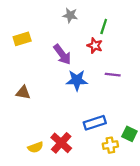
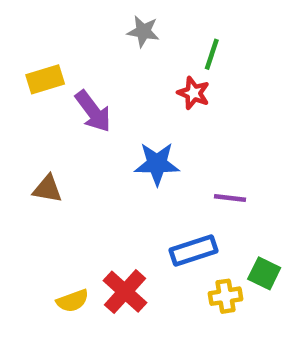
purple arrow: (62, 54) -> (93, 111), moved
purple line: (113, 75) -> (230, 198), moved

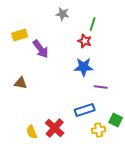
blue star: (157, 164) -> (84, 67), moved
yellow semicircle: (73, 301) -> (32, 132), turned 88

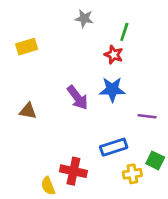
purple arrow: (41, 49) -> (77, 97), moved
purple line: (101, 87) -> (147, 116), moved
red cross: (55, 128) -> (73, 171), turned -30
yellow semicircle: (32, 132) -> (48, 186), moved

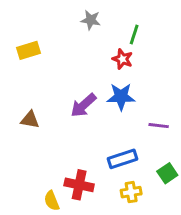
purple arrow: (77, 97) -> (83, 105), turned 85
green square: (155, 160) -> (167, 173), turned 30
yellow cross: (132, 174) -> (131, 192), moved

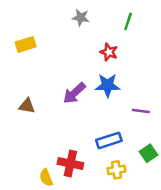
green line: (134, 34) -> (128, 21), moved

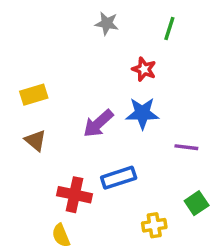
yellow rectangle: (26, 44) -> (34, 95), moved
brown triangle: (27, 106) -> (35, 140), turned 30
blue rectangle: (109, 140) -> (119, 178), moved
red cross: (70, 163) -> (74, 195), moved

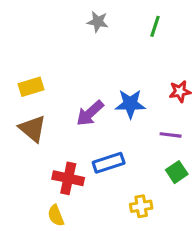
red star: (144, 69) -> (180, 91), moved, turned -30
brown triangle: (35, 140) -> (33, 129), size x1.4
green square: (197, 203) -> (177, 172), moved

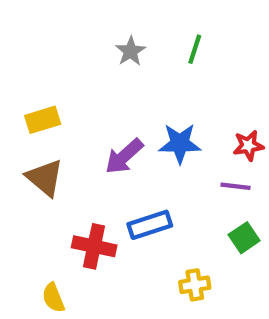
gray star: (98, 22) -> (130, 51), moved, turned 30
green line: (155, 26) -> (195, 49), moved
red star: (180, 91) -> (248, 146), moved
yellow semicircle: (56, 216) -> (53, 298), moved

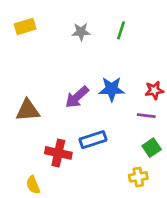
gray star: (130, 51) -> (81, 32), turned 30
yellow rectangle: (43, 120) -> (25, 26), moved
brown triangle: (45, 178) -> (28, 110), turned -45
yellow cross: (195, 285) -> (138, 177), moved

